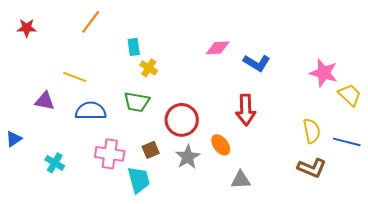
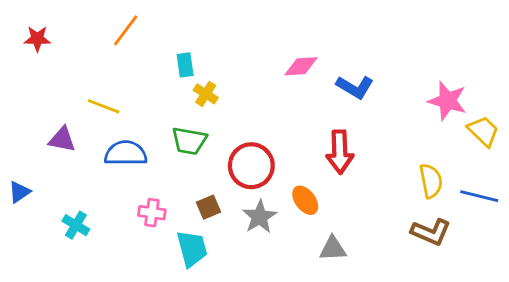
pink cross: (110, 154) -> (152, 213), size x0.7

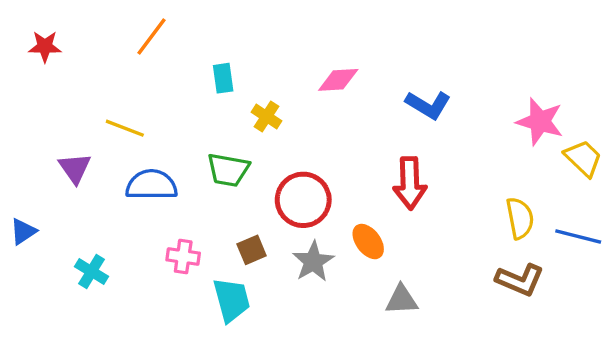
pink diamond: (301, 66) -> (338, 80), moved
yellow cross: (206, 94) -> (267, 116), moved
purple triangle: (62, 139) -> (75, 168), turned 44

